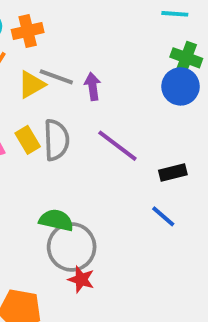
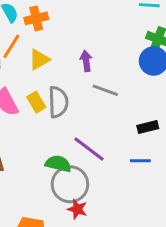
gray line: (56, 77) -> (105, 90), moved
purple line: (117, 146) -> (89, 149), moved
blue line: (163, 216) -> (140, 161), turned -42

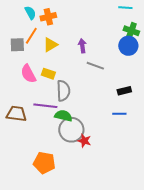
yellow rectangle: (36, 102) -> (48, 74), turned -40
gray semicircle: (58, 102) -> (63, 91), moved
purple line: (89, 149) -> (45, 106), moved, turned -30
red star: (77, 209) -> (84, 141), moved

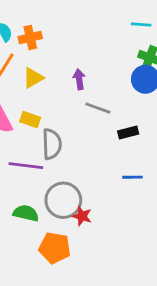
black rectangle: (124, 91) -> (128, 133), moved
green semicircle: (63, 116) -> (26, 213), moved
orange pentagon: (44, 163) -> (55, 248), moved

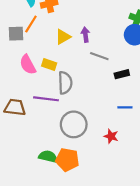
yellow triangle: (33, 78) -> (63, 37), moved
green semicircle: (26, 213) -> (48, 156), moved
red star: (82, 216) -> (111, 136), moved

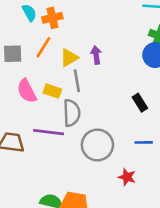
orange line: (31, 24) -> (43, 47), moved
gray line: (99, 56) -> (77, 81), moved, turned 60
black rectangle: (122, 74) -> (140, 103), turned 72
gray circle: (74, 124) -> (97, 145), moved

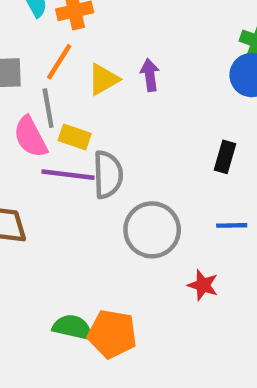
gray line: (77, 81) -> (48, 108), moved
black rectangle: (140, 103) -> (225, 157), turned 48
purple line: (49, 132) -> (68, 175), moved

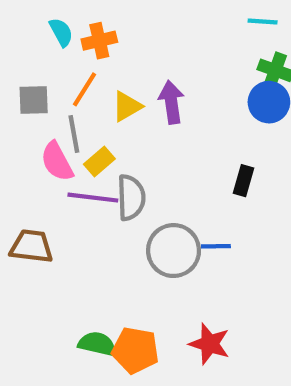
purple arrow: (150, 75) -> (171, 102), size x1.4
yellow rectangle: (75, 137) -> (99, 161), turned -60
blue line: (232, 225) -> (216, 246), moved
red star: (203, 285) -> (210, 344), moved, size x1.4

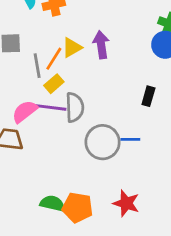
orange line: (84, 89) -> (54, 59), moved
pink semicircle: (57, 161) -> (25, 112), moved, turned 80

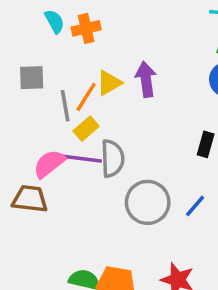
blue line: (130, 139) -> (195, 206), moved, turned -48

